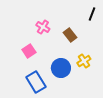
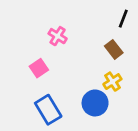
brown rectangle: (70, 35) -> (114, 49), moved
blue circle: (61, 68) -> (95, 103), moved

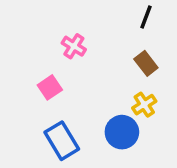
black line: (123, 19) -> (146, 17), moved

